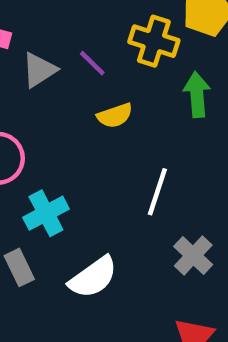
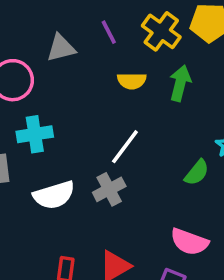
gray triangle: (39, 70) -> (61, 48), moved
yellow semicircle: (115, 116) -> (132, 81), moved
gray cross: (193, 255) -> (109, 189), moved

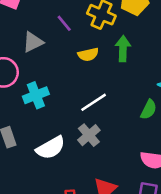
cyan cross: (35, 134) -> (36, 95), moved
white line: (125, 147) -> (94, 102), turned 32

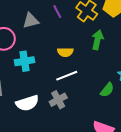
yellow semicircle: (88, 54) -> (65, 52), moved

